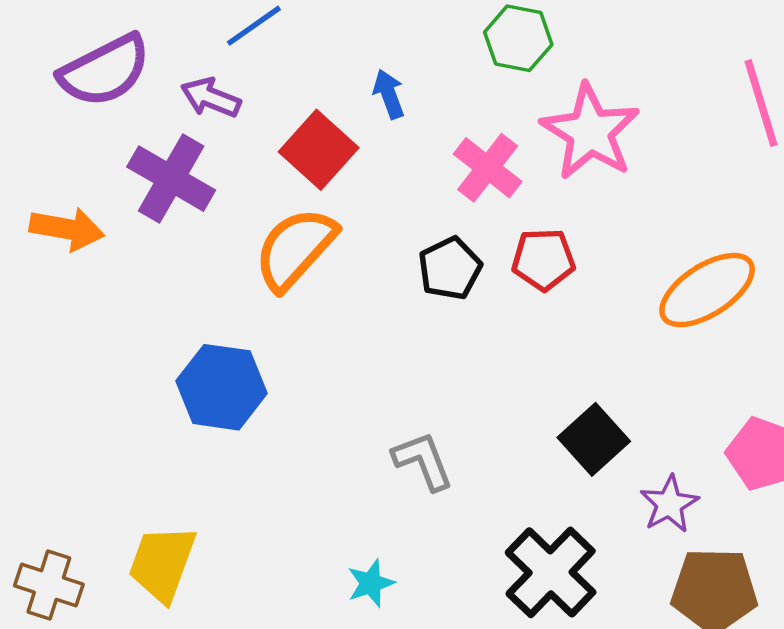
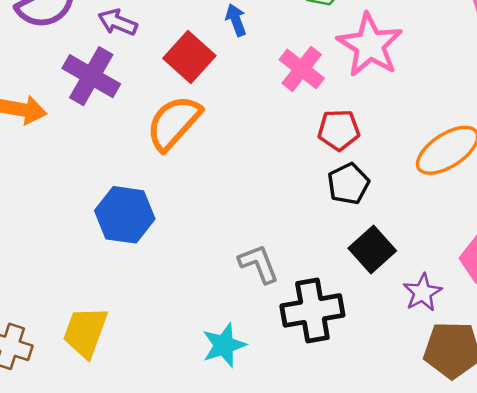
black pentagon: (450, 268) -> (348, 184), moved
black cross: (551, 572) -> (312, 310), moved, turned 36
cyan star: (371, 583) -> (224, 345), size x1.4

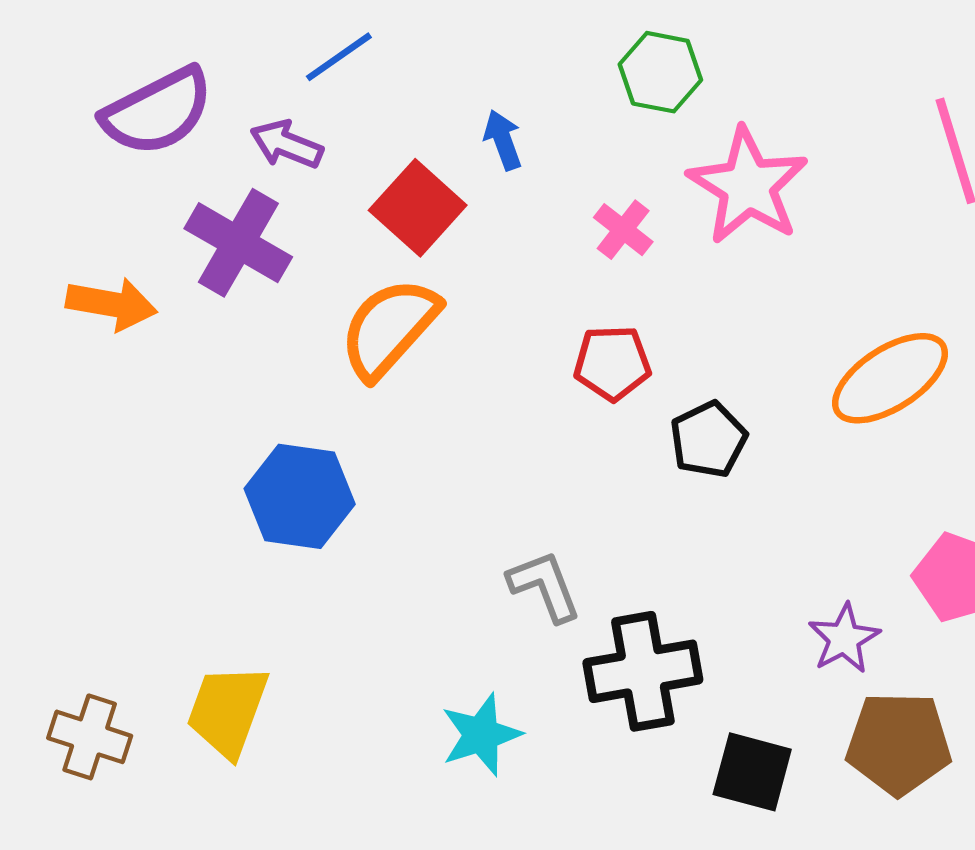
pink cross: (302, 69) -> (623, 230), size x0.7
red pentagon: (339, 130) -> (612, 363), moved
black square: (372, 249) -> (752, 772), moved, turned -33

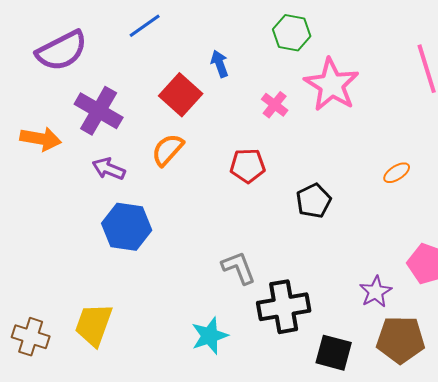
purple arrow: (286, 144) -> (109, 169), moved
orange semicircle: (389, 328) -> (168, 150), size x0.7
red pentagon: (612, 363) -> (248, 166), moved
orange ellipse: (890, 378) -> (397, 173), size x0.5

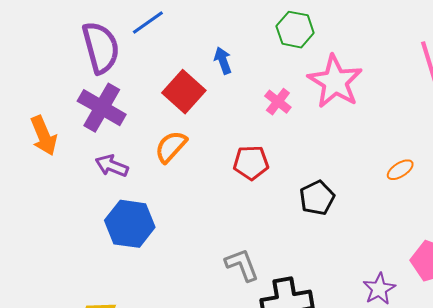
purple semicircle: (62, 51) -> (101, 48), moved, turned -78
orange arrow: (41, 139) -> (44, 136), turned 57

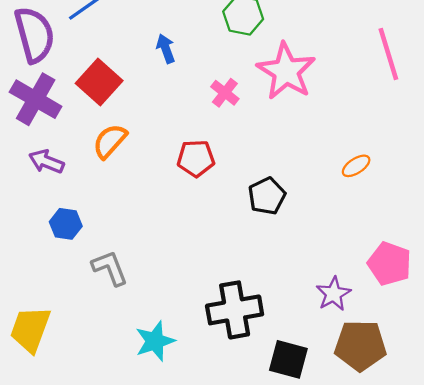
red square: (184, 92) -> (99, 82), moved
blue hexagon: (130, 224) -> (66, 224), size x0.6
gray L-shape: (242, 265) -> (110, 268), moved

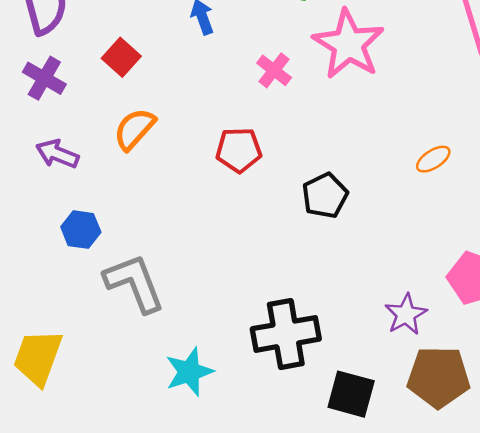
red square: (99, 82) -> (121, 57), size x0.7
purple cross: (36, 99) -> (44, 78), size x0.7
gray L-shape: (110, 268) -> (134, 283), size x1.4

